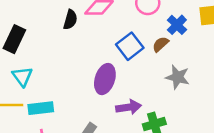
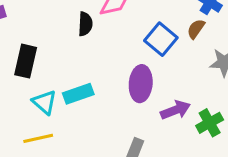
cyan rectangle: (41, 108) -> (78, 94), moved

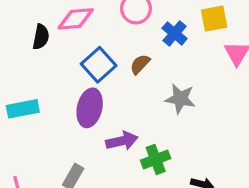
brown semicircle: (196, 29) -> (140, 64), moved
blue square: (161, 39) -> (99, 65), moved

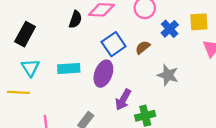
cyan rectangle: (23, 109) -> (69, 69), moved
purple arrow: (122, 141) -> (123, 100), turned 125

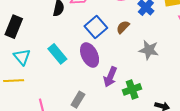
cyan rectangle: (69, 69) -> (57, 54), turned 60
purple ellipse: (103, 74) -> (90, 55), turned -40

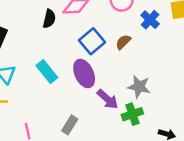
gray star: (149, 50) -> (139, 87), moved
purple arrow: (110, 77) -> (108, 99), turned -72

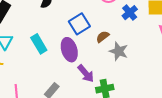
brown semicircle: (123, 42) -> (103, 37), moved
gray star: (139, 87) -> (119, 51), moved

